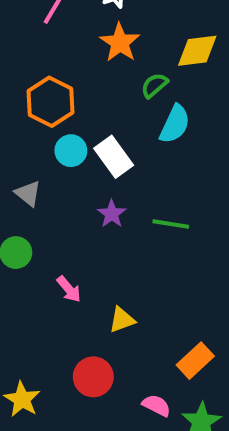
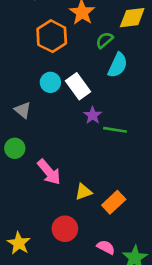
orange hexagon: (51, 102) -> (52, 36), moved
purple star: (112, 214) -> (93, 115), moved
pink arrow: (69, 289) -> (49, 172), size x1.5
orange rectangle: (195, 361) -> (114, 202), moved

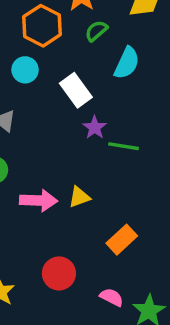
green semicircle: (104, 40) -> (96, 31), moved
cyan circle: (50, 82) -> (25, 70), moved
pink arrow: (49, 172) -> (39, 200), turned -48
yellow triangle: (83, 192) -> (79, 197), moved

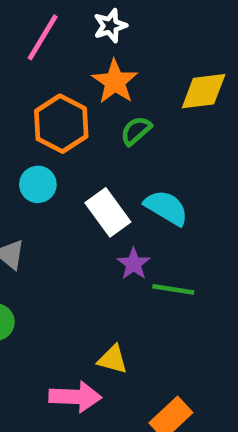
cyan semicircle: (127, 63) -> (166, 208), moved, turned -84
yellow triangle: (79, 197) -> (113, 359), turned 35
pink arrow: (39, 200) -> (75, 397), moved

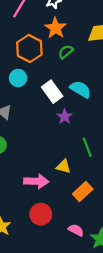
green line: (173, 289) -> (87, 147), moved, turned 60
yellow triangle: (113, 359) -> (63, 167), moved

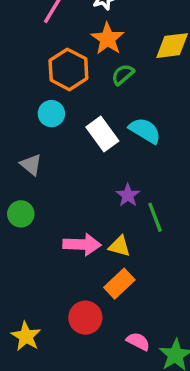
purple star: (65, 117) -> (128, 195), moved
pink arrow: (36, 181) -> (82, 244), moved
orange rectangle: (83, 191) -> (119, 284), moved

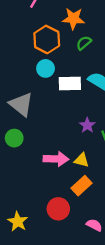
orange star: (107, 39) -> (73, 19), turned -30
cyan circle: (51, 114) -> (46, 68), moved
white rectangle: (102, 134) -> (70, 84), turned -55
gray triangle: (31, 165) -> (21, 104), size x1.6

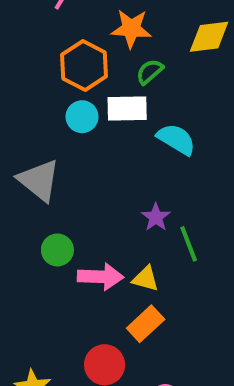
white rectangle: (70, 84) -> (127, 109), moved
green circle: (14, 138) -> (57, 250), moved

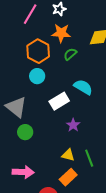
white rectangle: (127, 109) -> (59, 101), moved, turned -30
green line: (189, 244) -> (89, 158), moved
green circle: (57, 250) -> (25, 132), moved
pink arrow: (100, 277) -> (23, 172), moved

